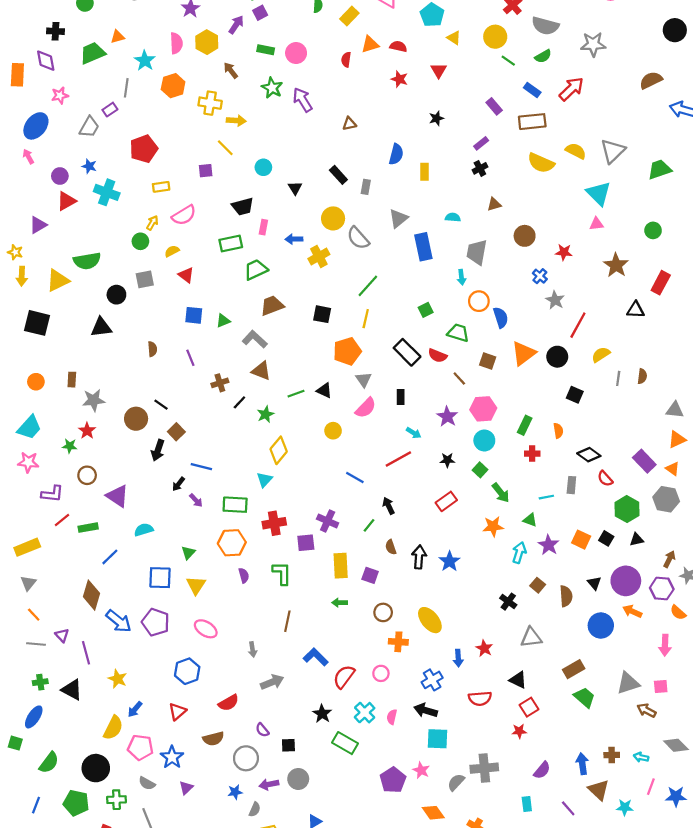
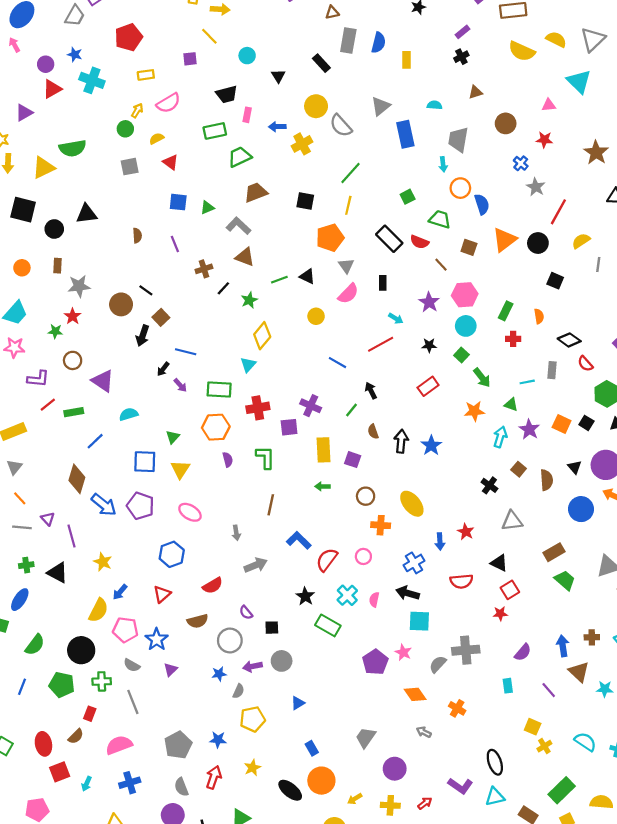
gray rectangle: (366, 187) -> (348, 40), moved, size x1.6
pink triangle: (596, 224) -> (549, 105), moved
black circle: (116, 295) -> (54, 229), moved

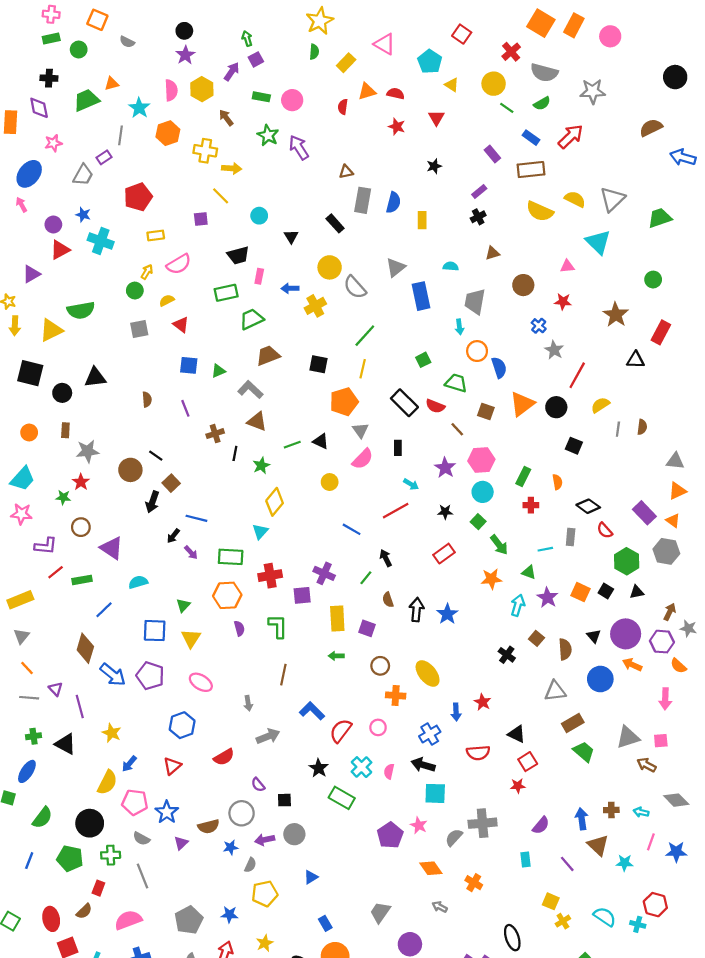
black line: (223, 288) -> (235, 453), turned -32
gray triangle: (512, 521) -> (555, 691), moved
brown semicircle: (198, 621) -> (209, 826), moved

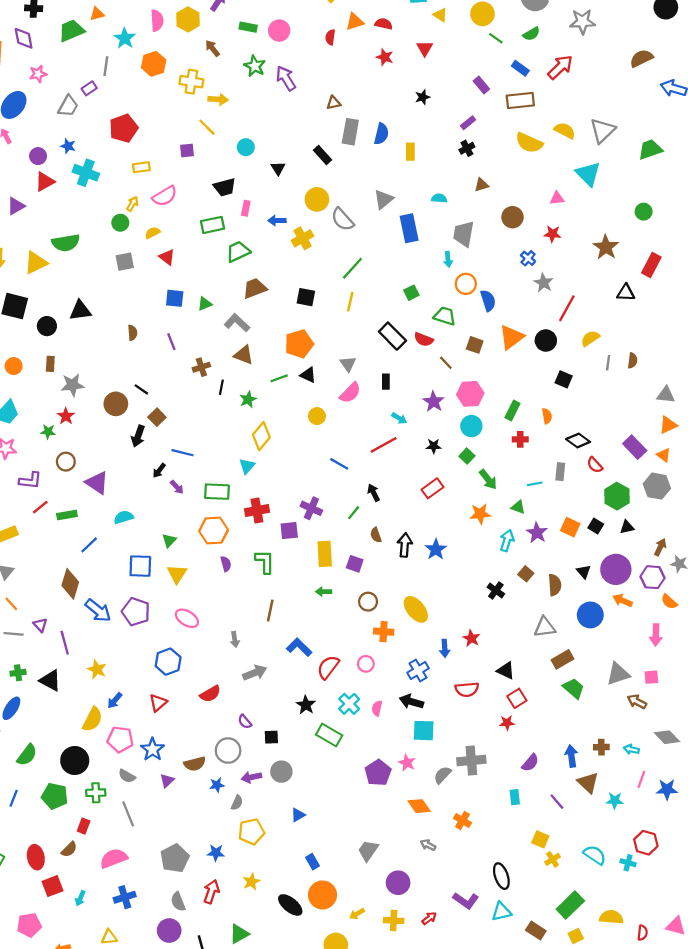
orange pentagon: (344, 402) -> (299, 344), moved

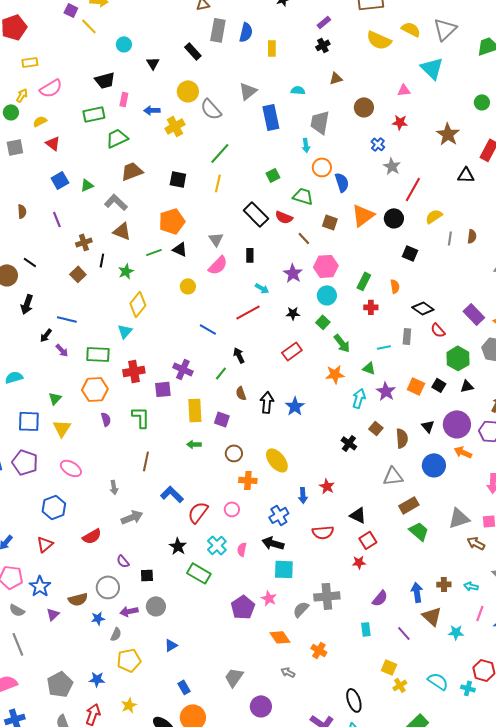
purple square: (187, 151) -> (71, 10), moved, turned 32
blue square: (175, 298) -> (60, 180), turned -36
brown square: (157, 417) -> (78, 274), moved

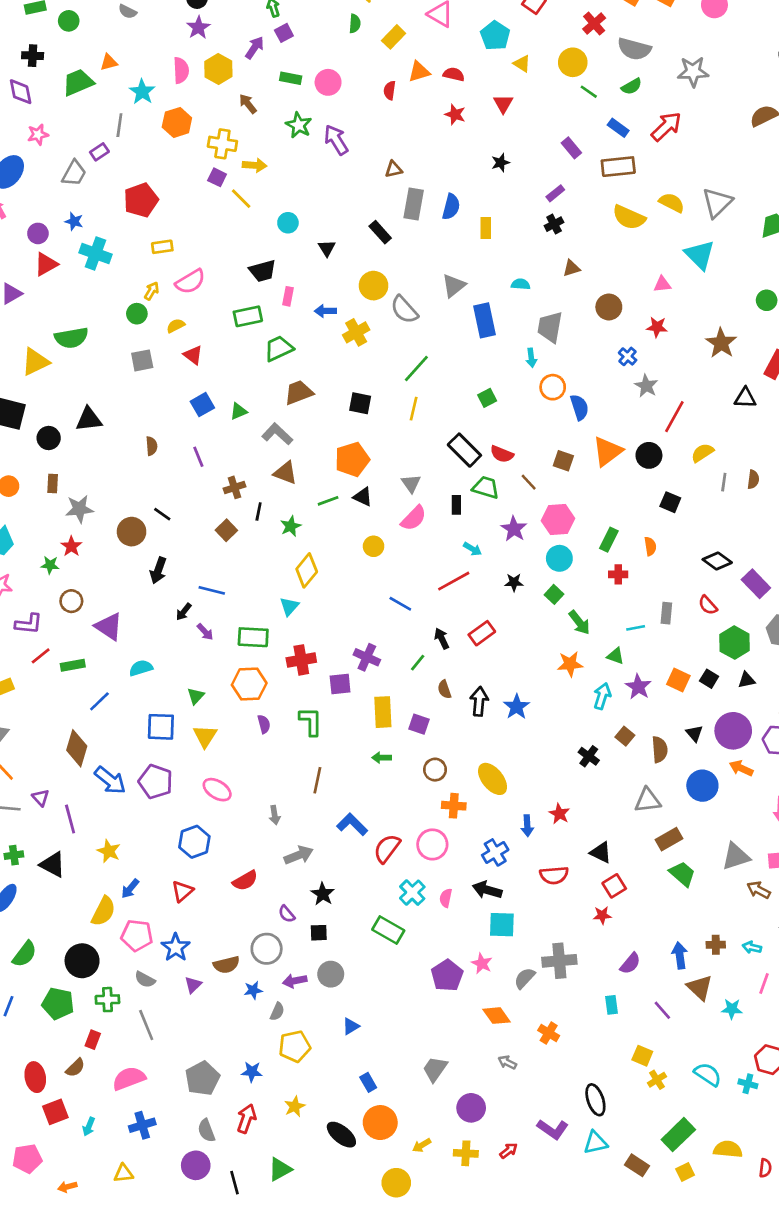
green trapezoid: (303, 196) -> (486, 487), moved
black diamond: (423, 308) -> (717, 561), moved
red rectangle: (292, 351) -> (482, 633), moved
pink circle: (232, 509) -> (432, 844), size x1.5
black star: (178, 546) -> (323, 894), moved

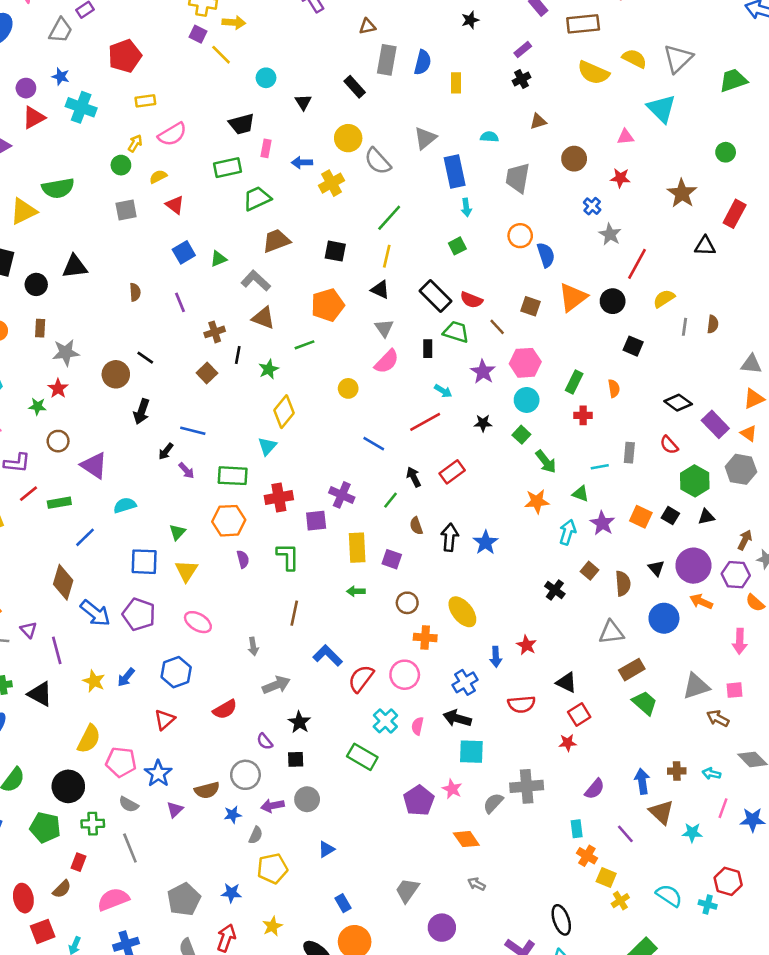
cyan arrow: (531, 358) -> (466, 207), moved
black triangle: (363, 497) -> (380, 290), moved
blue arrow: (130, 889) -> (126, 677), moved
orange cross: (549, 1033) -> (587, 856), moved

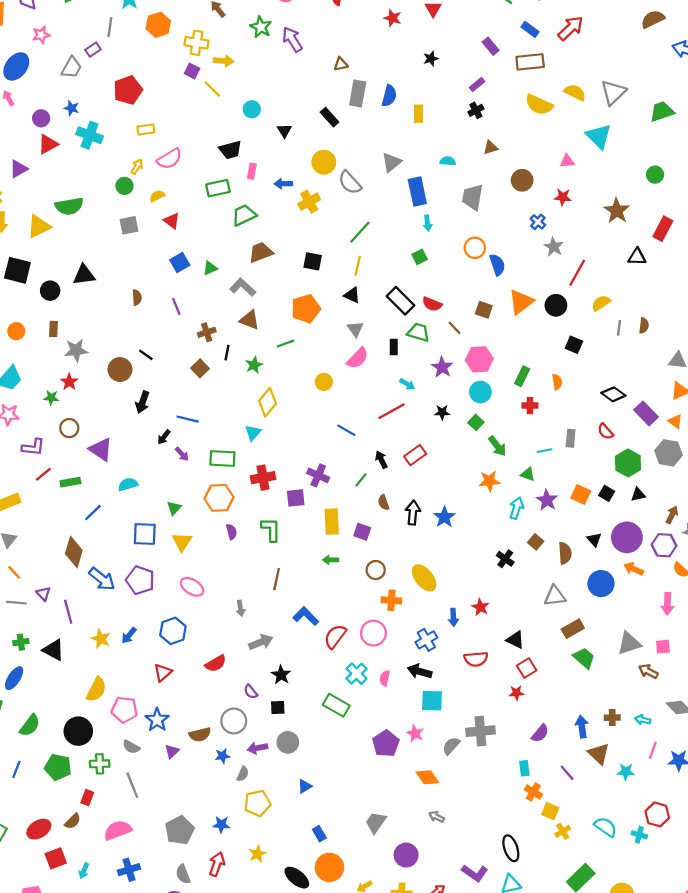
red ellipse: (23, 898) -> (39, 829), turned 70

